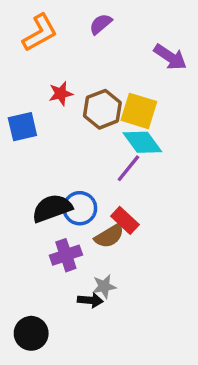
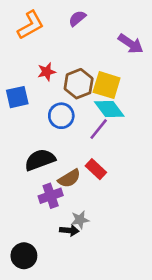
blue circle: (80, 208) -> (61, 116), moved
brown semicircle: (109, 236) -> (69, 178), moved

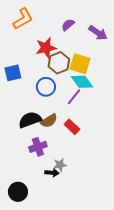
purple semicircle: (77, 18) -> (68, 25), moved
red star: (47, 72) -> (46, 48), moved, size x1.5
brown semicircle: (69, 178) -> (49, 121), moved

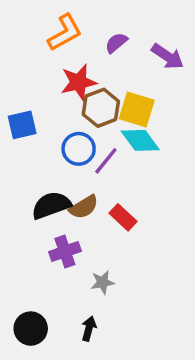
orange L-shape: (23, 19) -> (65, 33), moved
purple line: (74, 97) -> (106, 161), moved
black arrow: (52, 173) -> (89, 329), moved, turned -80

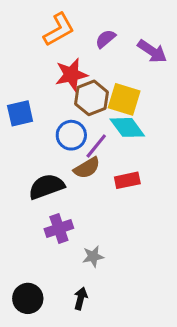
brown semicircle: (84, 207) -> (87, 168), moved
red rectangle: (123, 217) -> (127, 180), moved, turned -55

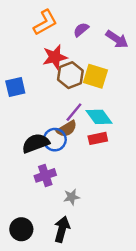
cyan diamond: (127, 127) -> (99, 117), moved
blue circle: (71, 135) -> (55, 140), moved
black arrow: (81, 298) -> (62, 229), size x1.5

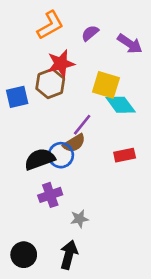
brown hexagon: (70, 75) -> (50, 84), moved
cyan diamond: (99, 117) -> (121, 105), moved
red rectangle: (98, 138) -> (125, 155), moved

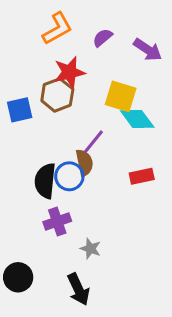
brown semicircle: (74, 143) -> (84, 163), turned -70
black semicircle: (40, 159) -> (45, 181), turned -64
gray star: (79, 219) -> (90, 249), turned 30
black circle: (24, 255) -> (18, 277), moved
black arrow: (69, 255) -> (78, 289), turned 140

